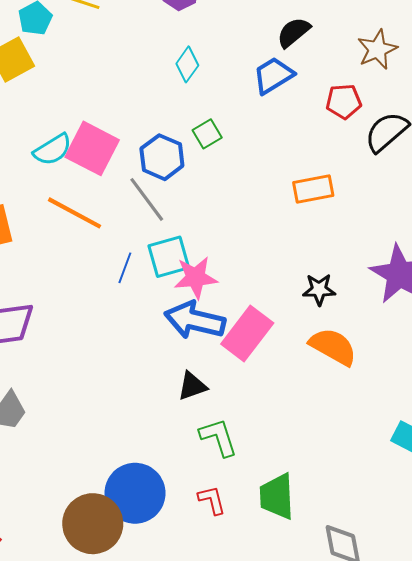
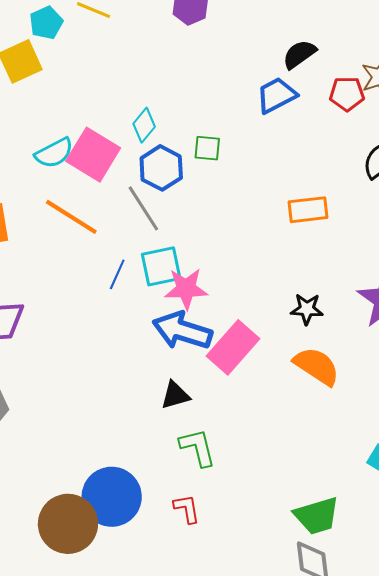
cyan diamond: (187, 64) -> (144, 125), moved
red pentagon: (344, 101) -> (347, 94), moved
green square: (207, 134) -> (207, 148), turned 32
green trapezoid: (277, 496) -> (317, 516), moved, turned -108

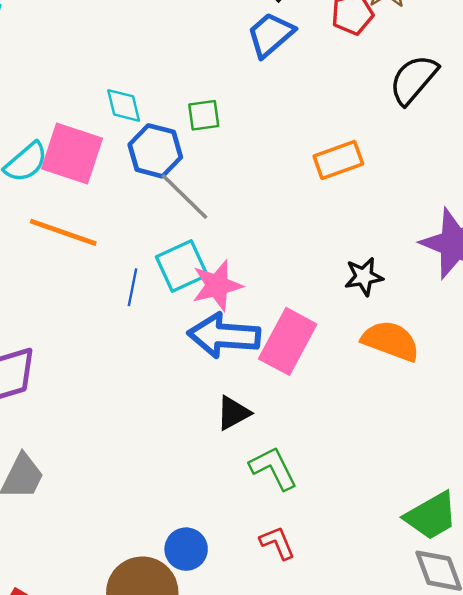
cyan diamond: (144, 125) -> (124, 105), turned -40
gray line: (143, 208) -> (184, 197), moved
blue circle: (112, 497) -> (186, 549), size x0.6

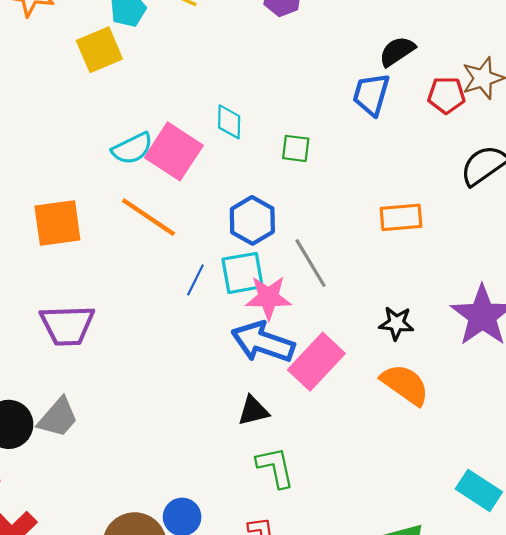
blue trapezoid: (270, 35) -> (371, 94), turned -48
blue hexagon: (155, 151) -> (252, 220), moved
gray line: (184, 197) -> (310, 263), moved

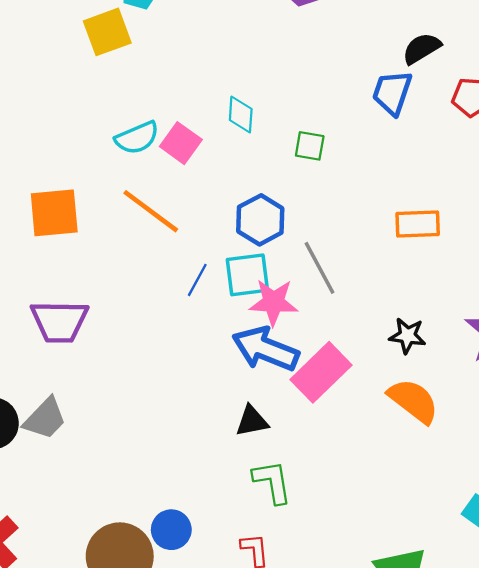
pink square: (174, 151) -> (181, 143), size x0.7

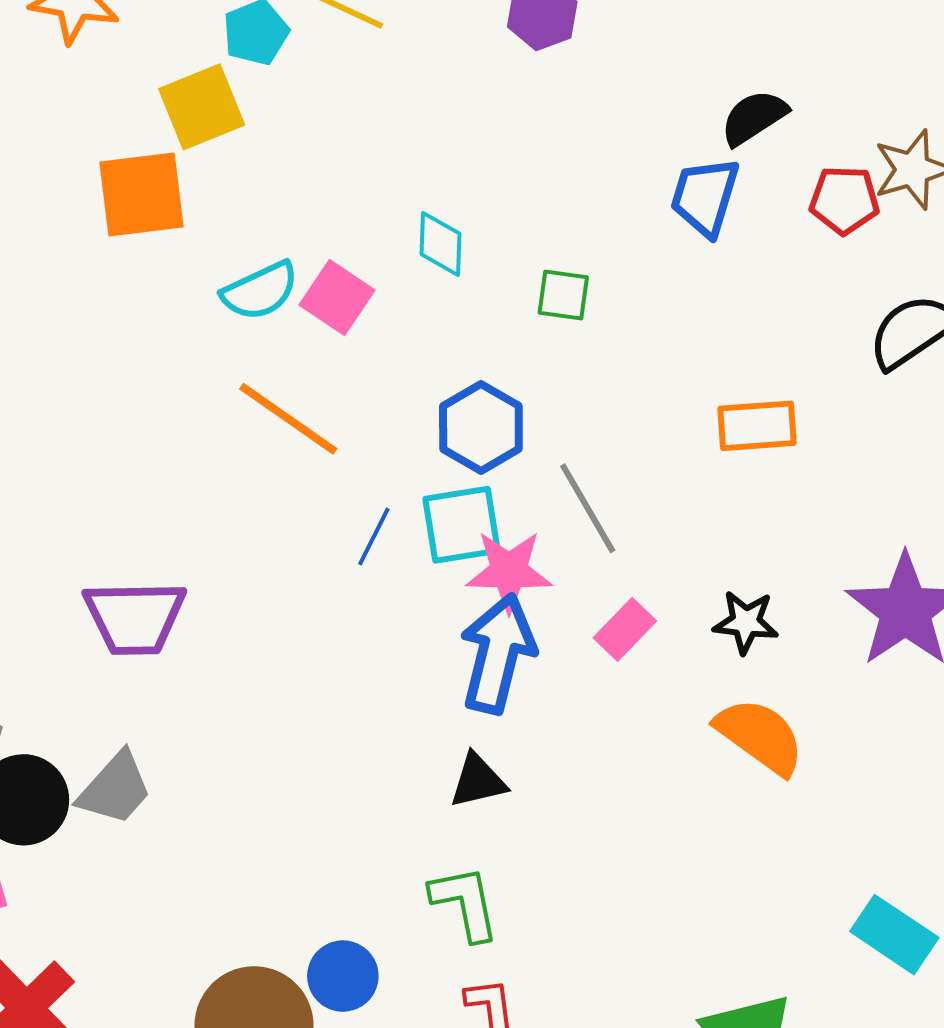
orange square: (54, 213) -> (141, 194), moved
blue arrow: (265, 349) -> (498, 654), turned 84
pink rectangle: (321, 372) -> (625, 629), moved, size x0.6
green L-shape: (272, 482) -> (465, 903), moved

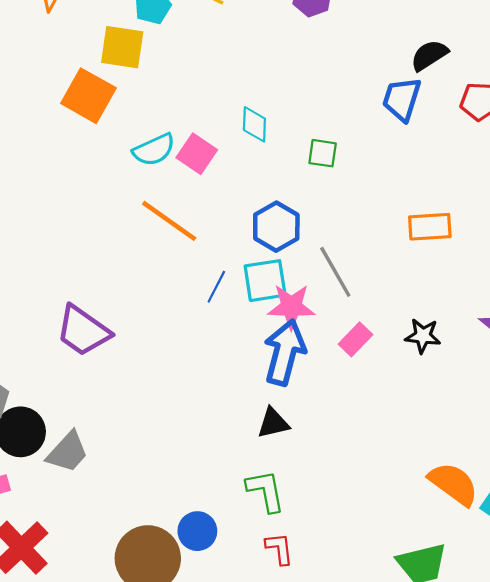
yellow square: (202, 107) -> (122, 47), turned 30
orange square: (141, 194) -> (88, 96), turned 36
purple trapezoid: (135, 617) -> (83, 331), turned 36
orange semicircle: (760, 736) -> (454, 484), moved
gray trapezoid: (115, 788) -> (68, 452), moved

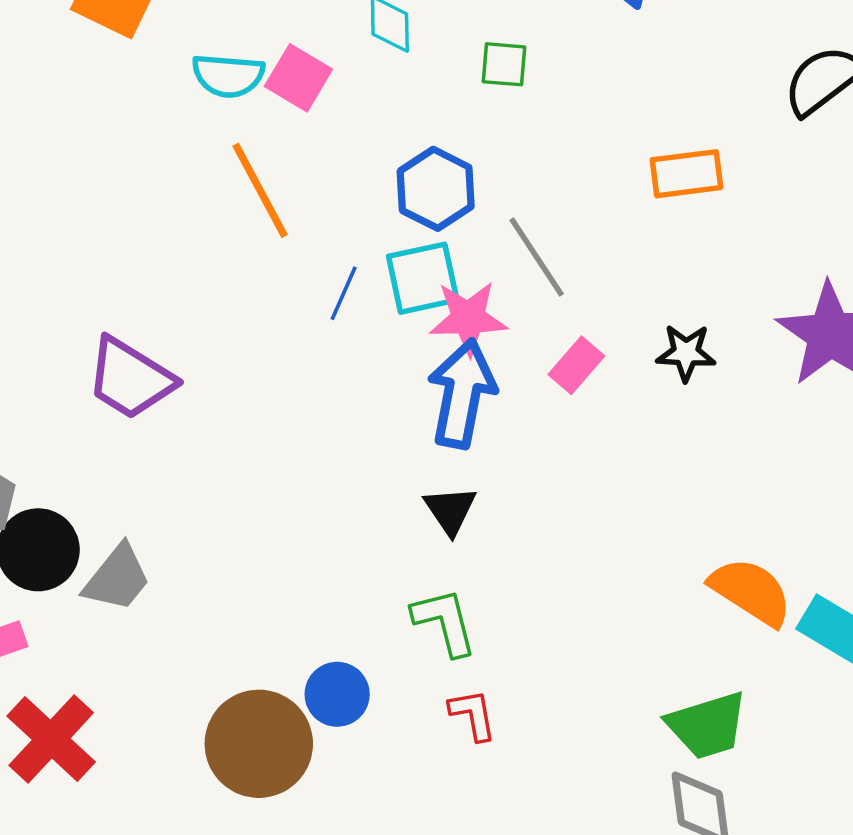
cyan semicircle: (154, 150) -> (228, 76), turned 33
orange line: (169, 221) -> (260, 190), turned 30
black triangle: (273, 423) -> (450, 510), turned -48

